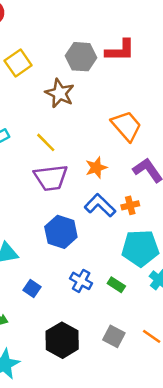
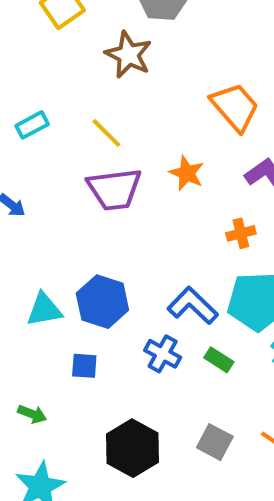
orange star: (96, 168) -> (187, 173), turned -30
blue L-shape: (100, 205) -> (193, 306), moved
blue hexagon: (61, 232) -> (102, 302), moved
blue square: (32, 289) -> (84, 366), turned -30

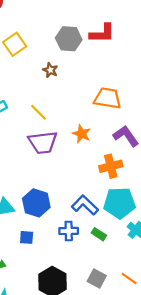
brown star: (129, 55) -> (50, 70), size x0.6
orange trapezoid: (235, 107) -> (108, 98), turned -40
orange cross: (241, 233) -> (111, 166), size x1.5
blue cross: (163, 354) -> (69, 231), turned -30

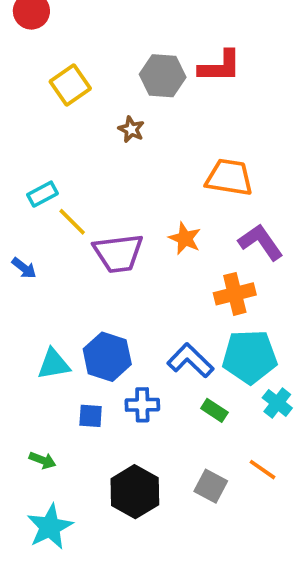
yellow line: (38, 112) -> (72, 222), moved
blue cross: (69, 231) -> (142, 405), moved
orange line: (129, 278) -> (263, 470), moved

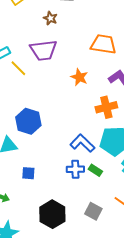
purple trapezoid: (118, 253) -> (43, 50), moved
blue hexagon: (107, 357) -> (28, 121), moved
blue cross: (142, 405) -> (75, 169), moved

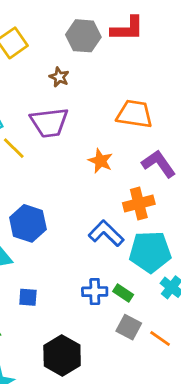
blue L-shape: (82, 143) -> (106, 233), moved
gray square: (93, 211) -> (129, 327), moved

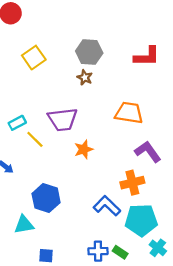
red L-shape: (127, 29) -> (147, 56), moved
brown star: (59, 77) -> (85, 77), moved
orange star: (100, 161) -> (84, 149), moved, turned 30

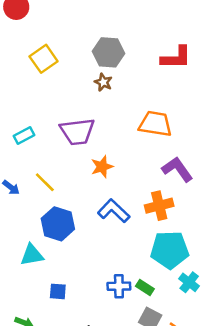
yellow line: (35, 139) -> (45, 182), moved
blue L-shape: (107, 206) -> (114, 211), moved

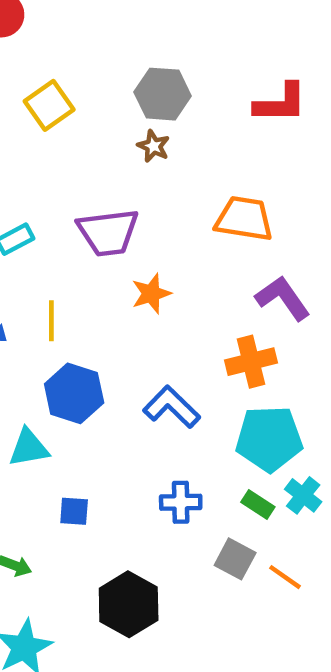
yellow line: (45, 182) -> (51, 321), turned 45
blue L-shape: (114, 211) -> (172, 407), moved
green rectangle: (145, 288) -> (258, 504), moved

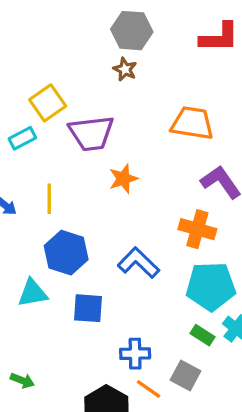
yellow square: (49, 105) -> (48, 103), moved
orange cross: (251, 362) -> (197, 229), turned 30
blue cross: (181, 502) -> (135, 354), moved
blue square: (74, 511) -> (88, 308), moved, size x1.4
orange line: (285, 577) -> (149, 389), moved

